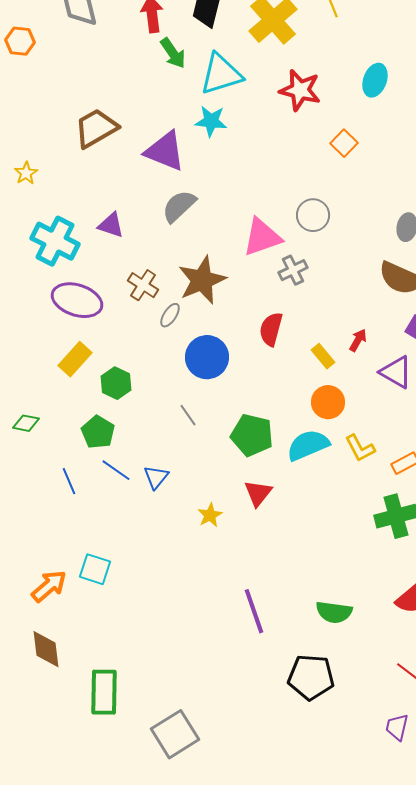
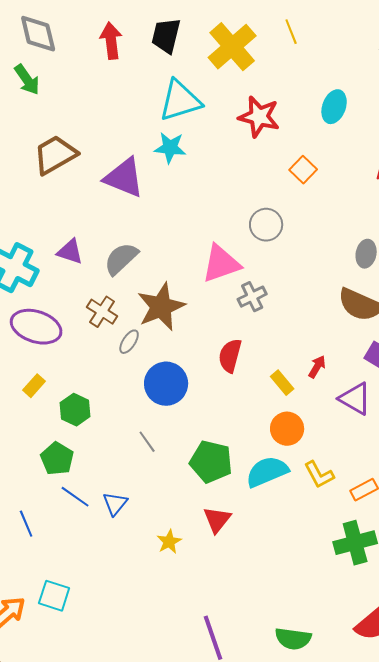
green arrow: (173, 53) -> (27, 80), moved
gray semicircle: (179, 206) -> (121, 259), moved
gray circle: (313, 215) -> (266, 225), moved
yellow rectangle: (75, 359) -> (34, 386), size x0.7
blue line: (69, 481) -> (26, 524), moved

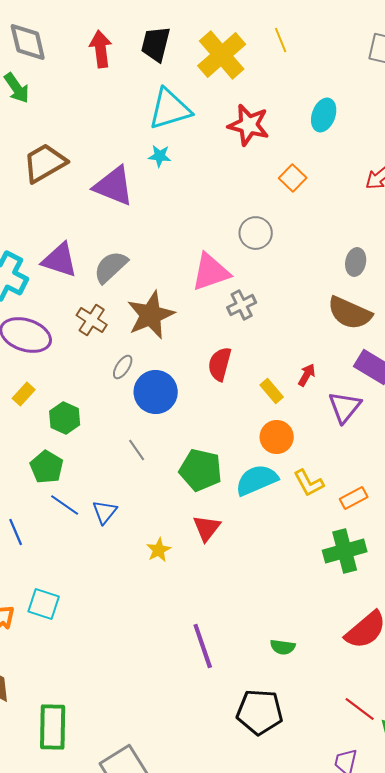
cyan star: (170, 148) -> (160, 156), size x0.7
purple triangle: (70, 252) -> (60, 260), size x1.4
gray ellipse: (129, 342) -> (123, 367), moved
purple triangle: (355, 399) -> (345, 407), turned 39
green semicircle: (293, 639) -> (283, 647), size x0.7

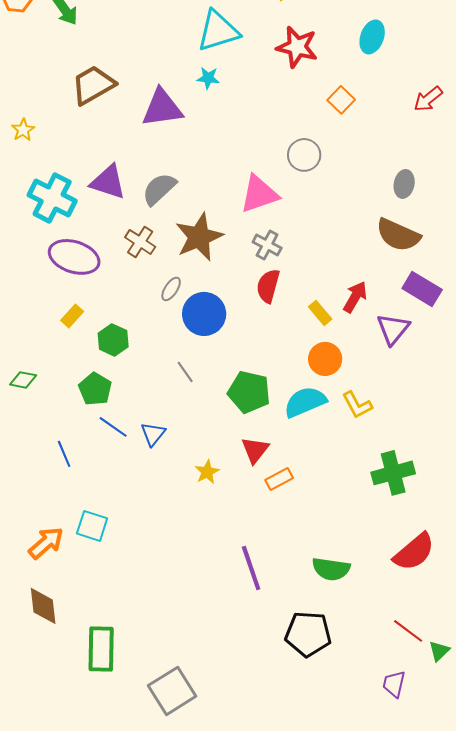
purple triangle: (114, 186) -> (162, 108), turned -30
gray cross: (242, 305) -> (267, 245), moved, turned -36
red arrow: (307, 375) -> (355, 297), size x1.4
orange rectangle: (354, 498) -> (279, 479), moved
green semicircle: (283, 647) -> (331, 569), size x1.5

